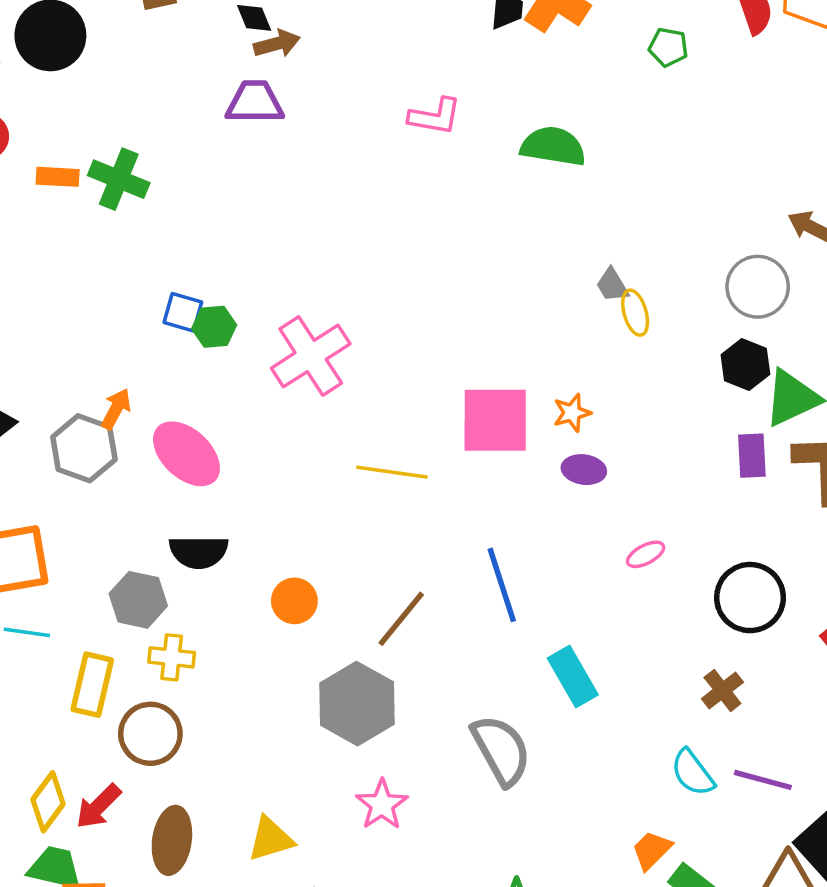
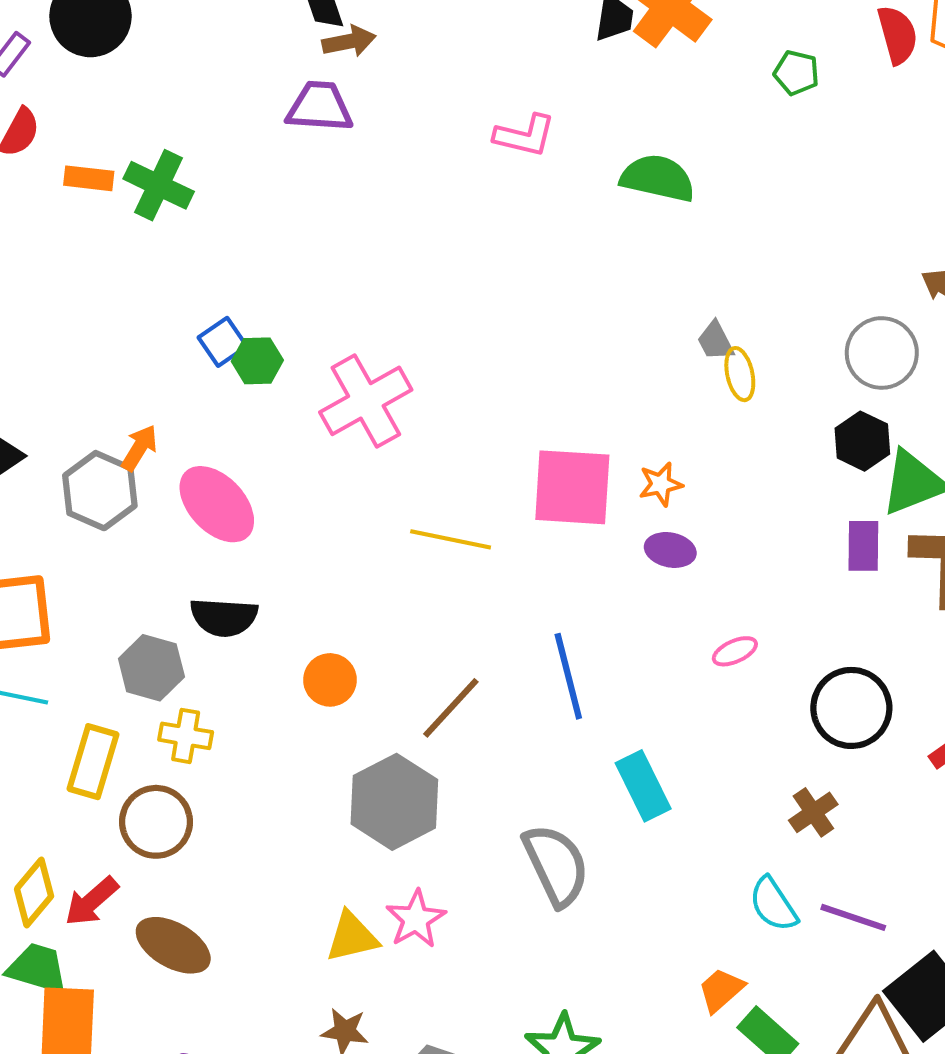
blue square: (183, 312) -> (223, 342), turned 36
yellow triangle: (271, 839) -> (352, 937), moved
brown ellipse: (172, 840) -> (173, 945), turned -72

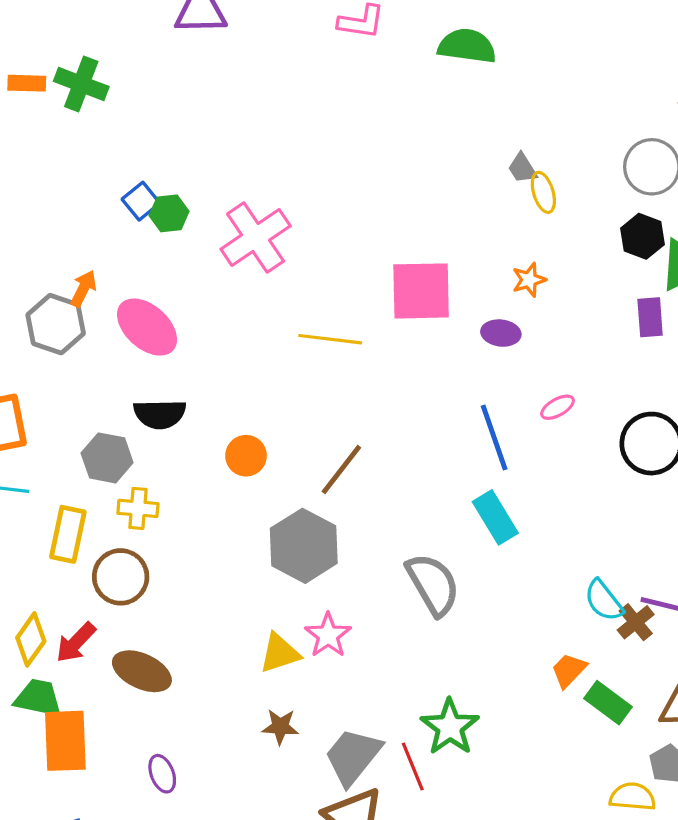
orange star: (661, 484) -> (529, 280), moved
blue line: (568, 676) -> (494, 437), moved
brown cross: (813, 812) -> (636, 622), moved

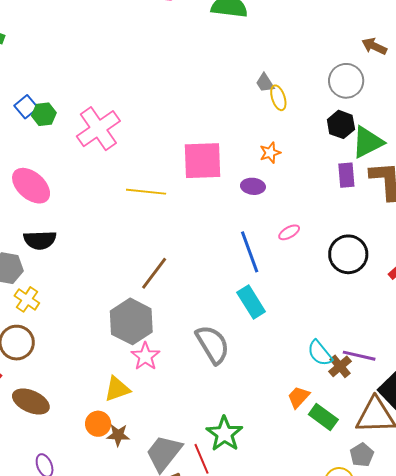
orange circle: (246, 456) -> (98, 424), moved
yellow cross: (138, 508) -> (27, 299), turned 30
pink star: (328, 635) -> (145, 356), moved

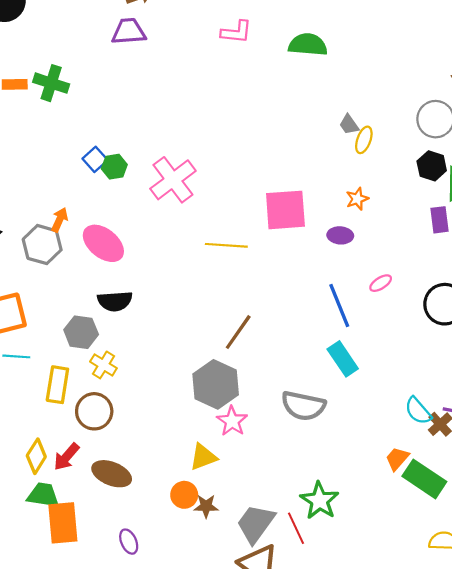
yellow ellipse: (278, 98) -> (364, 140), turned 40
gray semicircle: (213, 344) -> (303, 406), turned 135
green rectangle: (323, 417) -> (424, 479), size x1.4

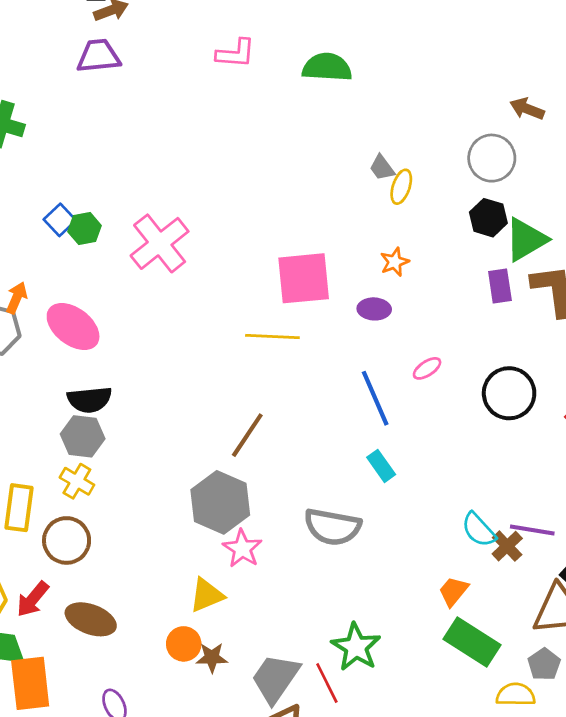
yellow line: (226, 245) -> (272, 337), moved
gray hexagon: (81, 332) -> (83, 436), moved
cyan rectangle: (343, 359) -> (381, 466), size x0.7
green rectangle: (424, 479) -> (472, 642), moved

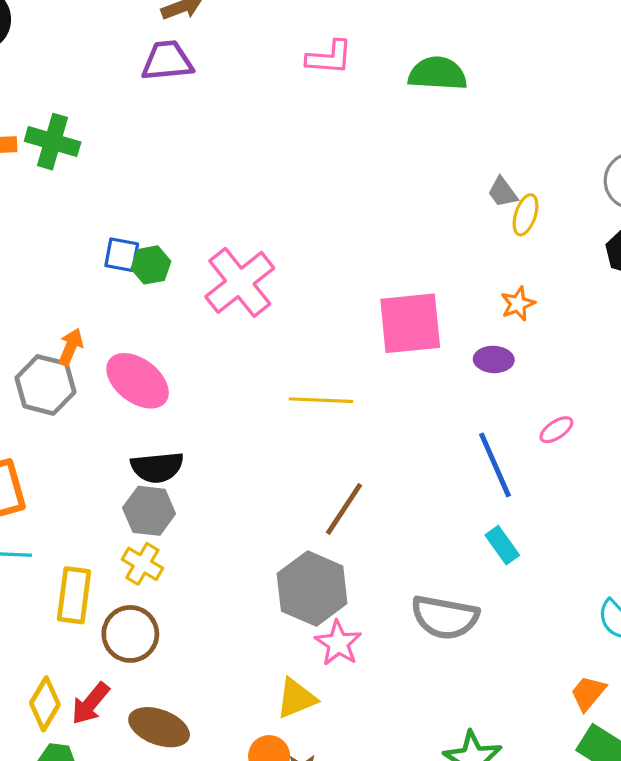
blue square: (60, 220) -> (122, 255), turned -36
yellow line: (272, 337) -> (321, 400), moved

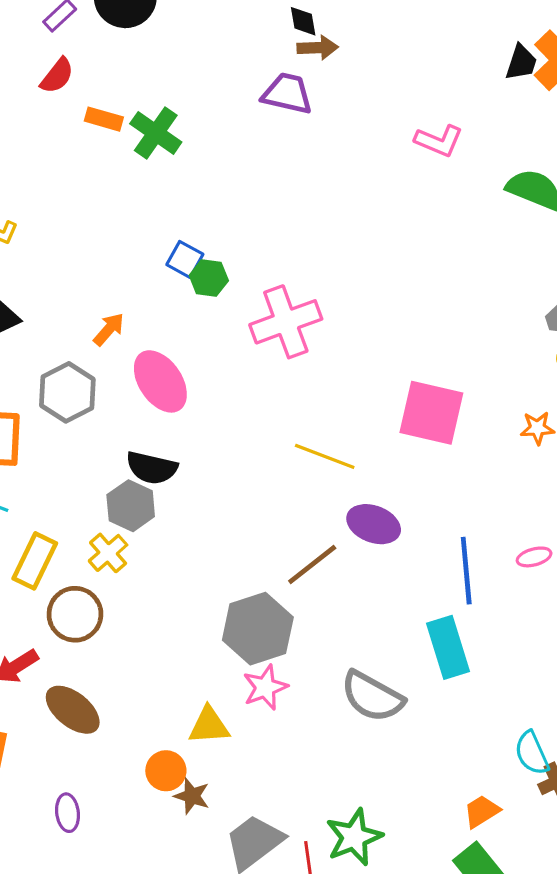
purple ellipse: (494, 359) -> (374, 524), moved, size x1.4
gray hexagon: (45, 385) -> (67, 392), moved
cyan rectangle: (502, 545) -> (448, 647), size x1.6

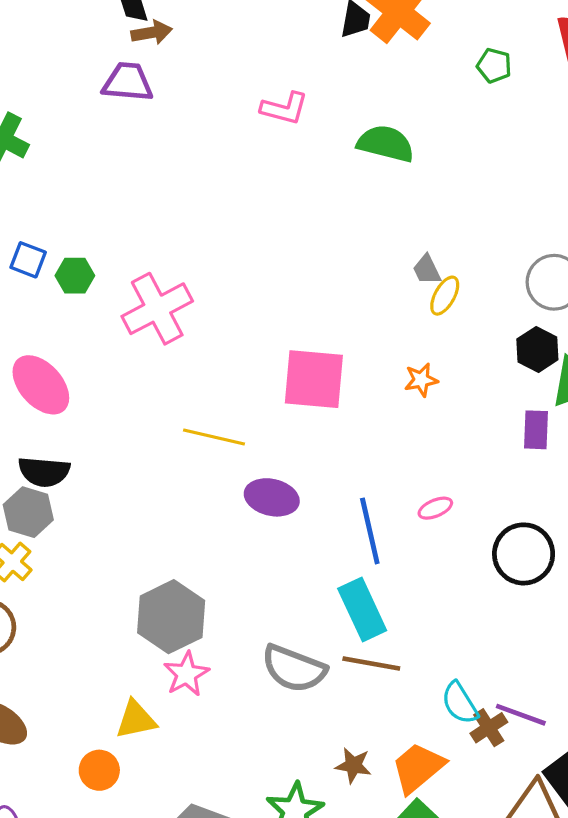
blue square: (185, 259) -> (28, 260), moved
brown line: (312, 565) -> (371, 663), moved, turned 56
brown star: (192, 796) -> (353, 765), moved
orange trapezoid: (482, 811) -> (418, 768), size x1.5

